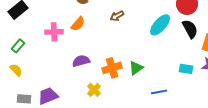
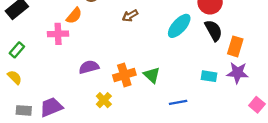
orange semicircle: (78, 24) -> (74, 16), moved
green triangle: (136, 68) -> (152, 75), turned -42

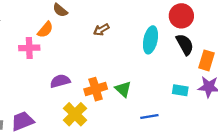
cyan ellipse: (179, 26) -> (150, 40), turned -30
yellow cross: (104, 100) -> (75, 114), size x1.5

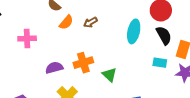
orange semicircle: (45, 30) -> (66, 22), moved
orange cross: (96, 89) -> (83, 63), moved
cyan rectangle: (180, 90) -> (160, 63), moved

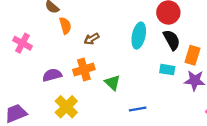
orange semicircle: (66, 22) -> (65, 26), turned -56
brown arrow: (90, 22) -> (92, 39), moved
pink cross: (27, 38) -> (22, 43), turned 30

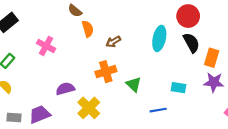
cyan rectangle: (167, 70) -> (179, 88), moved
purple semicircle: (52, 75) -> (65, 89), moved

